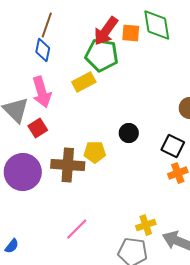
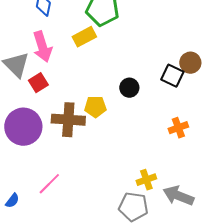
black square: (173, 146) -> (172, 76), moved
pink line: (77, 229) -> (49, 184), moved

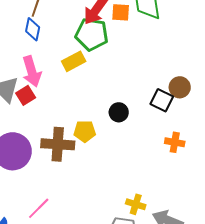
red square: (38, 83) -> (26, 95), moved
orange cross: (178, 128) -> (175, 142), moved, turned 30
yellow cross: (146, 180) -> (136, 204), turned 36

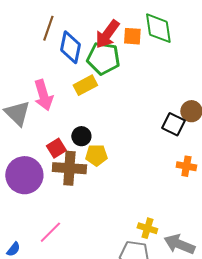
blue diamond: (33, 29) -> (70, 47), moved, size x1.4
red square: (26, 95) -> (56, 148), moved
black circle: (119, 112) -> (81, 136), moved

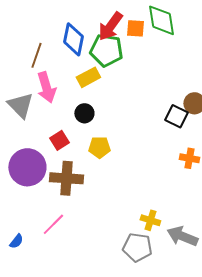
brown line: (48, 28) -> (36, 55), moved
black circle: (81, 136) -> (84, 113), moved
brown cross: (69, 168) -> (66, 178), moved

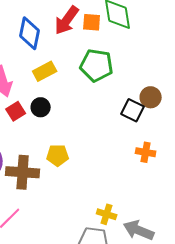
green pentagon: (106, 50) -> (97, 65), moved
red square: (59, 140) -> (16, 111), moved
yellow pentagon: (99, 147) -> (58, 155), moved

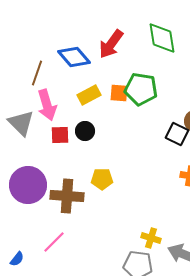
orange square: (92, 22) -> (119, 93), moved
blue diamond: (30, 33) -> (74, 57), turned -52
red square: (16, 111) -> (60, 135), turned 30

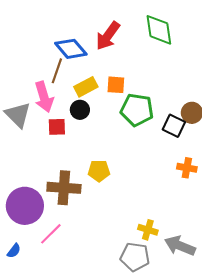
brown line: (37, 73) -> (57, 71), moved
green pentagon: (141, 89) -> (137, 110), moved
black circle: (85, 131) -> (80, 110), moved
purple circle: (28, 185) -> (25, 206), moved

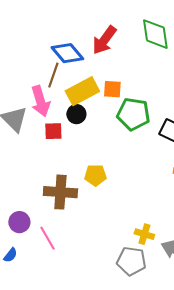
yellow rectangle: (86, 87) -> (82, 91), size x1.4
purple circle: (25, 206) -> (19, 222), moved, size x0.6
pink line: (51, 234) -> (47, 238), turned -75

